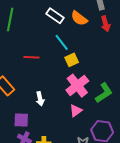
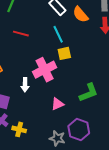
red line: (31, 57) -> (21, 34), moved
pink cross: (77, 86) -> (45, 70), moved

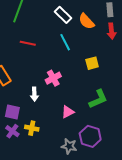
yellow square: (64, 53) -> (92, 63), moved
pink cross: (45, 70) -> (53, 78), size x0.7
yellow cross: (19, 129) -> (32, 128), moved

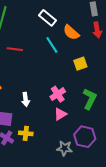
orange semicircle: (86, 21) -> (71, 32), moved
pink cross: (53, 78) -> (58, 94), moved
green L-shape: (98, 99) -> (90, 99), turned -35

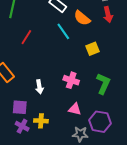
red line: (15, 49) -> (26, 37), turned -63
pink cross: (58, 94) -> (71, 80), turned -35
pink triangle: (60, 114) -> (75, 109), moved, turned 48

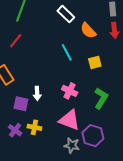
cyan line: (63, 31) -> (67, 52), moved
red line: (26, 37) -> (16, 41), moved
purple square: (20, 107) -> (21, 104), moved
pink triangle: (75, 109) -> (69, 120), size x1.6

